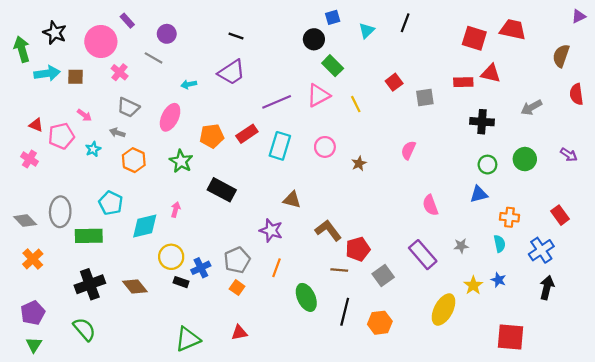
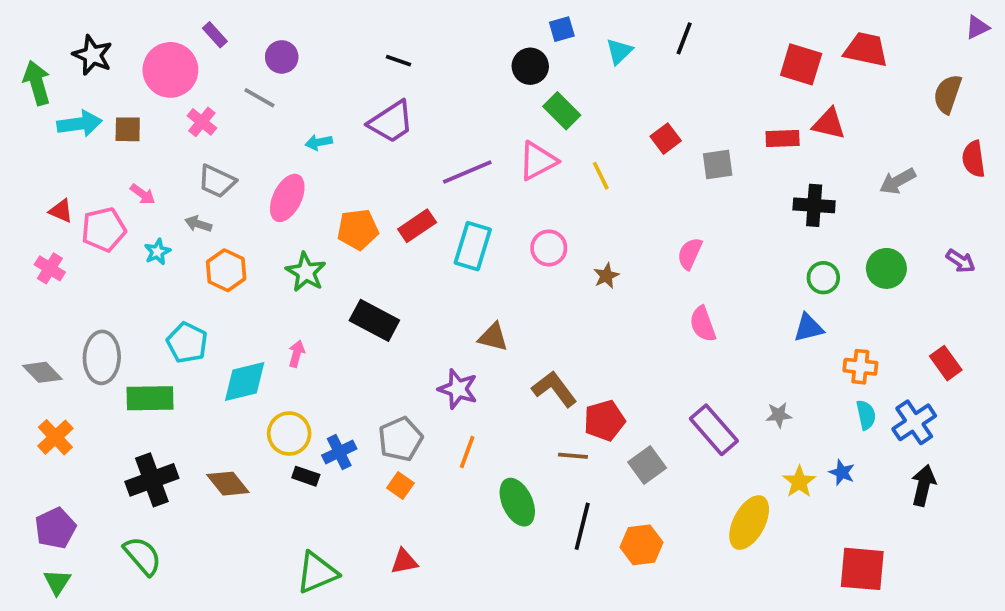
pink semicircle: (430, 205) -> (703, 324), moved
cyan semicircle: (500, 244) -> (866, 415), moved

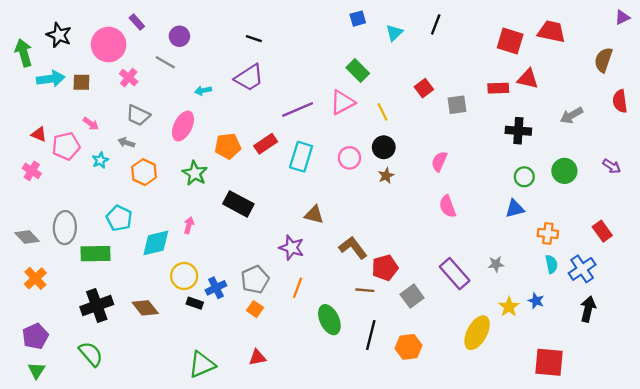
black circle: (530, 66) -> (384, 147), moved

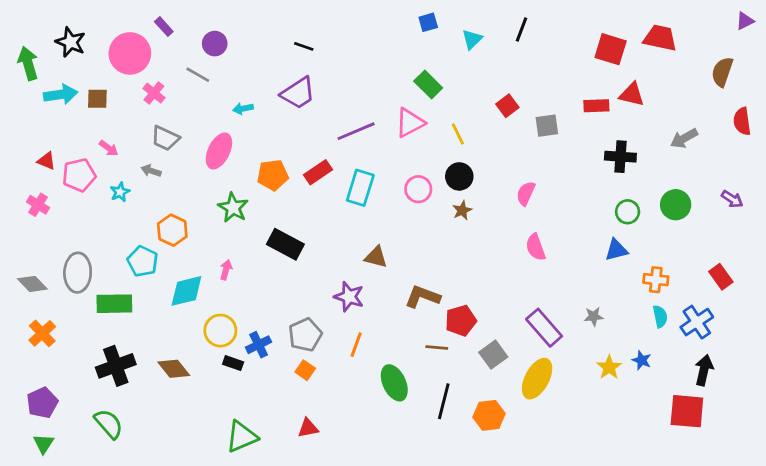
orange hexagon: (144, 172) -> (172, 230), moved
brown L-shape: (353, 248) -> (423, 297), turned -32
yellow ellipse: (477, 333) -> (537, 379), moved
red square: (549, 362) -> (687, 411), moved

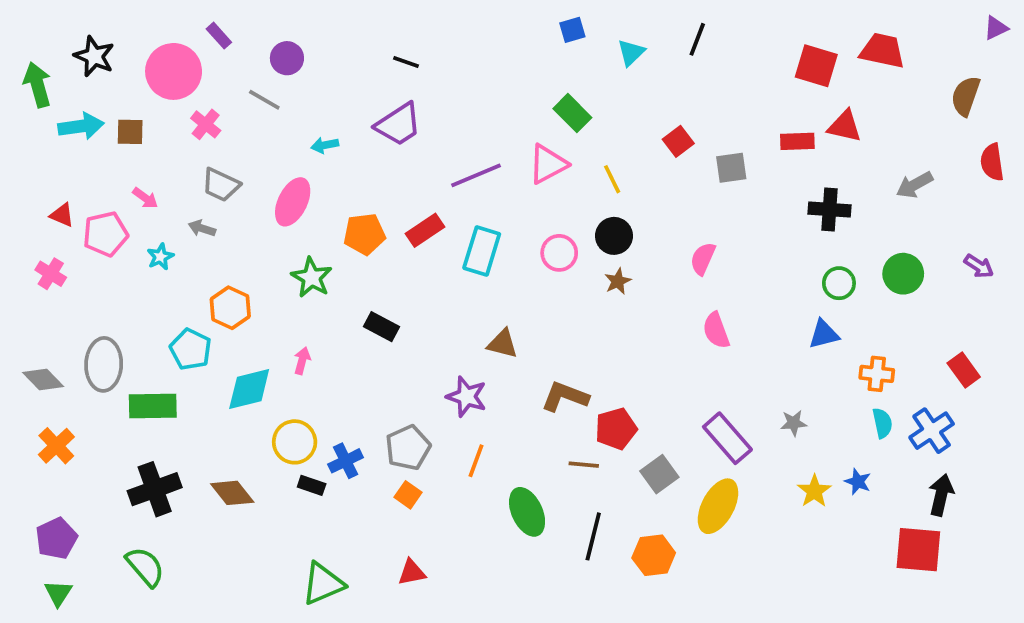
black rectangle: (285, 244) -> (381, 327), size x0.7

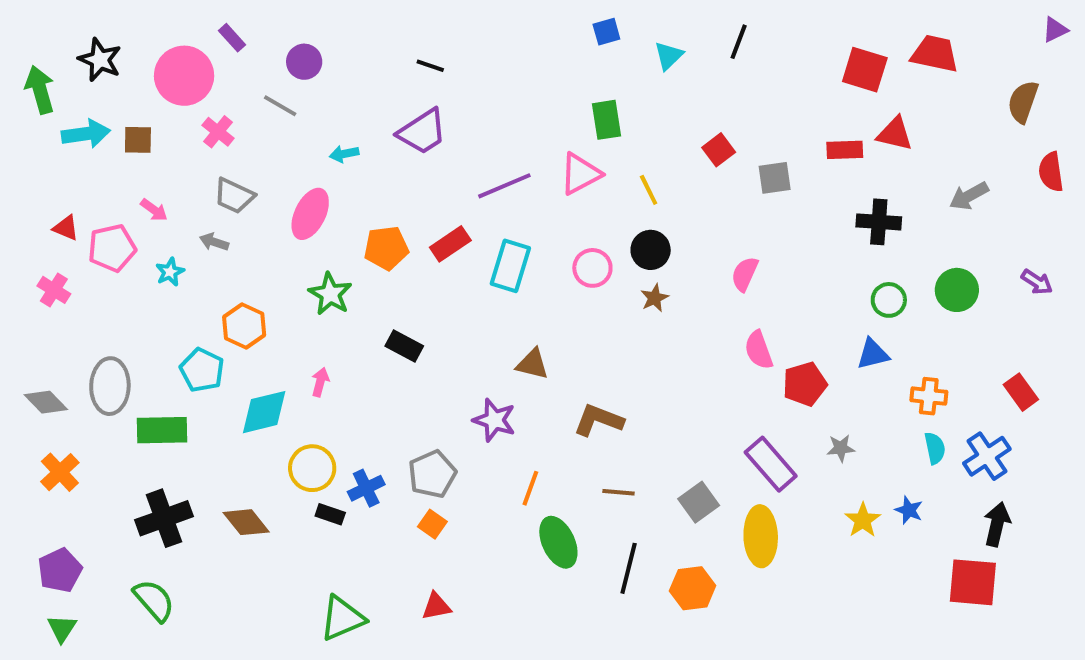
green rectangle: (572, 113) -> (606, 120), turned 36
red pentagon: (616, 429) -> (805, 384), moved
orange line: (476, 461) -> (530, 488), moved
yellow ellipse: (718, 506) -> (761, 536), turned -30

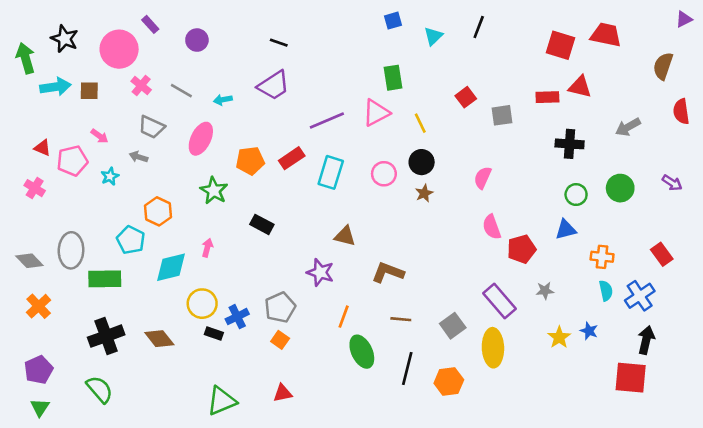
gray line: (280, 106) -> (181, 91), moved

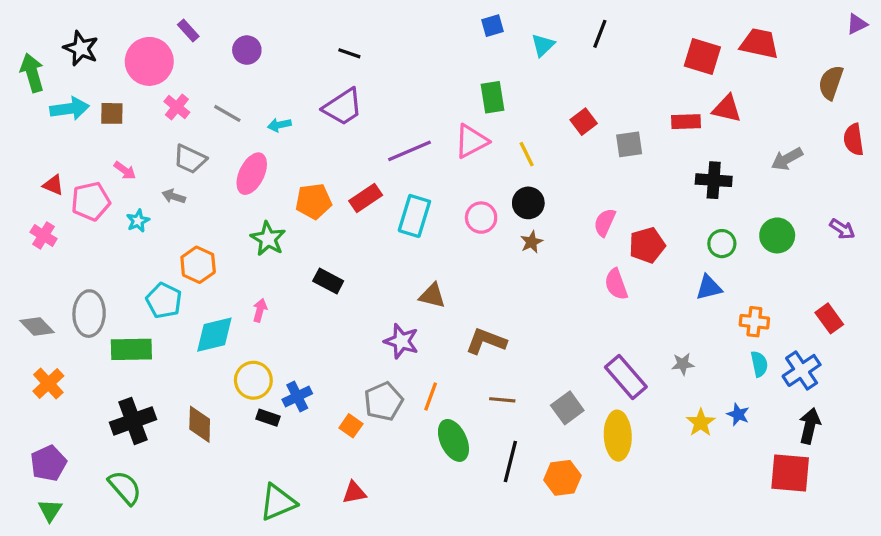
red pentagon: (522, 249) -> (647, 245), moved
gray pentagon: (280, 307) -> (384, 401), moved
brown diamond: (159, 339) -> (200, 424), turned 40

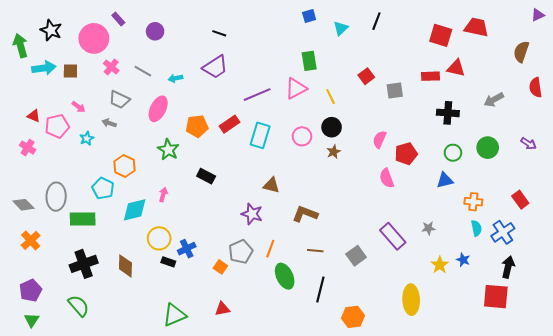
yellow ellipse: (618, 436) -> (411, 300), moved
orange hexagon: (562, 478) -> (353, 317), moved

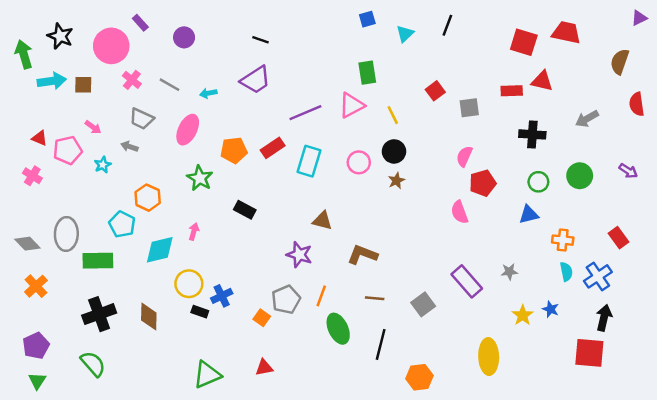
pink semicircle: (379, 139) -> (464, 156), moved

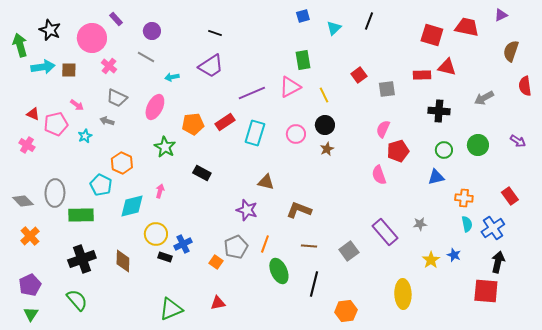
purple triangle: (639, 18) -> (501, 15), moved
gray line: (169, 85) -> (146, 57), moved

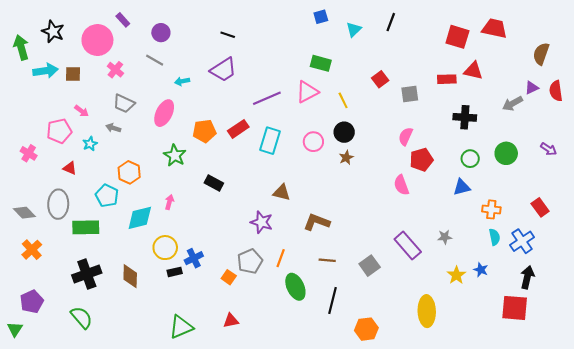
purple triangle: (501, 15) -> (532, 88), moved
green rectangle: (303, 60) -> (321, 63), turned -66
red triangle: (33, 114) -> (70, 168), moved
black rectangle: (165, 257) -> (175, 272), turned -32
green triangle: (31, 314) -> (15, 329), moved

